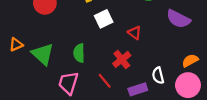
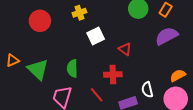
purple semicircle: (178, 19) -> (167, 36), turned 125
red cross: (122, 59) -> (113, 75), turned 36

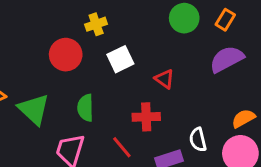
red circle: (40, 21) -> (66, 55), moved

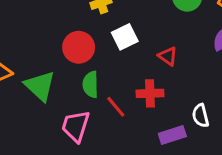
red circle: (66, 55) -> (79, 47), moved
red line: (122, 147) -> (116, 107), moved

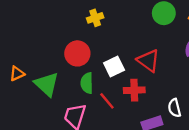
white square: (125, 37) -> (114, 66), moved
red triangle: (168, 56) -> (148, 61), size x1.5

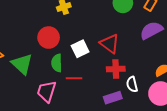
red cross: (134, 90) -> (116, 69), moved
red line: (107, 101) -> (74, 78), turned -49

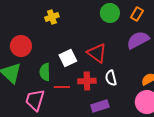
red circle: (49, 38) -> (21, 46), moved
red cross: (116, 69) -> (87, 81), moved
white semicircle: (132, 84) -> (111, 78), moved

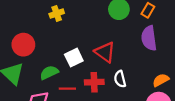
purple semicircle: (138, 40) -> (149, 38), turned -70
green semicircle: (45, 72) -> (49, 73), turned 66

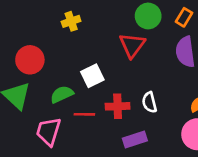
red triangle: (105, 52) -> (132, 45), moved, turned 30

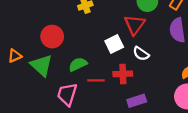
white square: (92, 76) -> (114, 44), moved
white semicircle: (149, 102) -> (141, 54), moved, turned -42

